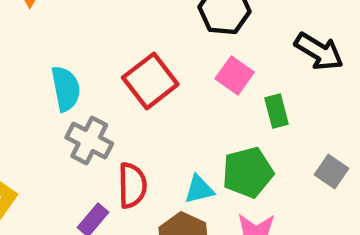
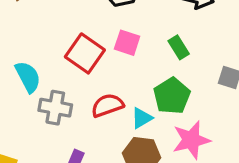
pink square: (235, 75) -> (127, 43), moved
red semicircle: (132, 185) -> (107, 105), moved, turned -92

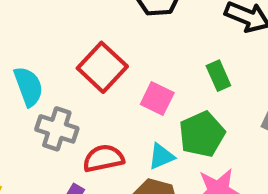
pink square: (127, 43) -> (157, 99), moved
red semicircle: (107, 105) -> (103, 158), moved

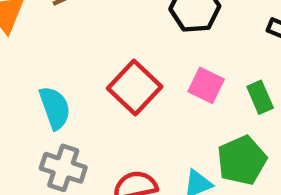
pink square: (157, 99) -> (206, 85), moved
gray cross: (57, 129) -> (63, 168), moved

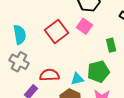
pink square: (206, 85) -> (84, 26), moved

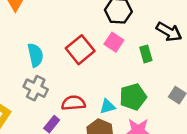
green rectangle: (111, 45) -> (146, 54), moved

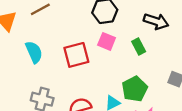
red square: (80, 50) -> (76, 55), turned 36
cyan semicircle: (35, 55) -> (34, 52), moved

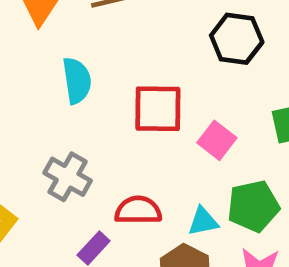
pink square: (107, 41) -> (217, 140), moved

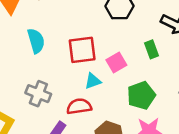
pink square: (217, 140) -> (116, 62), turned 30
cyan triangle: (203, 221) -> (93, 81), moved

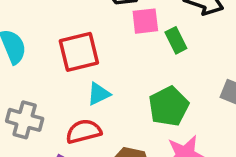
pink square: (116, 62) -> (145, 21), moved, turned 30

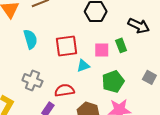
pink square: (145, 21) -> (102, 50), moved
cyan triangle: (99, 94) -> (83, 66), moved

